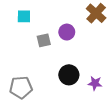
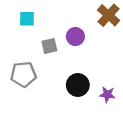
gray pentagon: (21, 87) -> (23, 74), moved

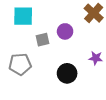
cyan square: (27, 19) -> (23, 16), size x1.5
purple star: (107, 94) -> (96, 58), moved

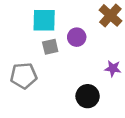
cyan square: (23, 16) -> (44, 20), moved
black circle: (67, 73) -> (88, 96), moved

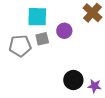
purple star: (113, 68) -> (94, 86), moved
gray pentagon: (24, 76) -> (20, 46), moved

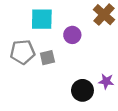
gray square: (42, 39) -> (47, 58), moved
purple star: (94, 86) -> (106, 81), moved

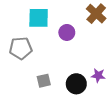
gray square: (47, 58) -> (44, 81), moved

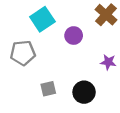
cyan square: (39, 18) -> (42, 19), turned -35
purple star: (98, 75) -> (108, 62), moved

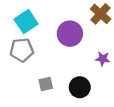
cyan square: (42, 19) -> (26, 22), moved
purple circle: (74, 36) -> (70, 34), size x1.5

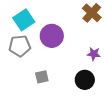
purple circle: (70, 34) -> (52, 36), moved
black circle: (80, 87) -> (85, 80), moved

